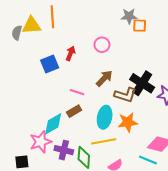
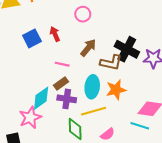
red arrow: (70, 53) -> (55, 34), moved, turned -40
purple cross: (64, 150) -> (67, 99), moved

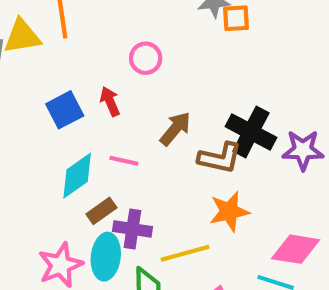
pink circle: (83, 14) -> (146, 58), moved
brown rectangle: (61, 83) -> (101, 211), moved
cyan ellipse: (92, 87) -> (106, 257), moved
cyan diamond: (41, 98) -> (77, 176), moved

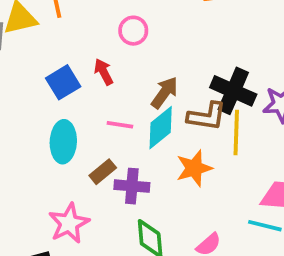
cyan diamond: (77, 176) -> (161, 128), moved
orange star: (229, 211) -> (194, 168), moved
yellow line: (185, 253) -> (236, 133), moved, turned -69
cyan ellipse: (106, 257) -> (63, 142), moved

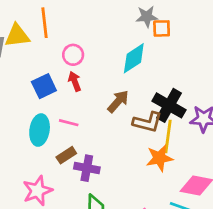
pink circle: (133, 31) -> (73, 55), moved
pink line: (120, 125) -> (69, 123), moved
cyan diamond: (161, 128) -> (134, 58), moved
orange star: (194, 168) -> (159, 158), moved

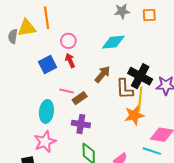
orange square: (162, 28) -> (149, 15), moved
cyan diamond: (134, 58) -> (113, 42), turned 30
brown L-shape: (147, 122) -> (125, 89), turned 75
cyan ellipse: (40, 130) -> (46, 111), moved
brown rectangle: (66, 155) -> (80, 98), moved

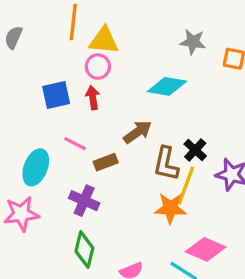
yellow triangle: (27, 28) -> (104, 41), moved
black cross: (140, 76) -> (195, 150), size x0.6
brown rectangle: (80, 98) -> (106, 162), moved

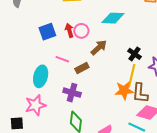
pink circle: (98, 67) -> (81, 31), moved
brown L-shape: (166, 164) -> (140, 93), moved

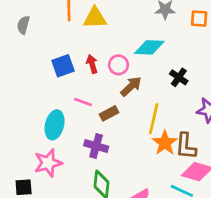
pink circle: (81, 31) -> (118, 65), moved
black cross: (135, 54) -> (179, 77), moved
yellow line: (132, 76) -> (154, 119), moved
orange star: (124, 91) -> (165, 143), turned -30

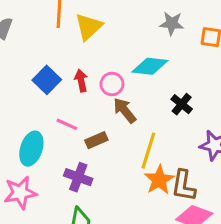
yellow triangle: (95, 18) -> (89, 27), turned -45
blue square: (63, 66) -> (47, 80), turned -30
brown arrow: (131, 86) -> (125, 110), turned -90

